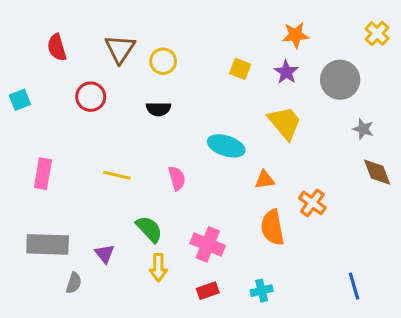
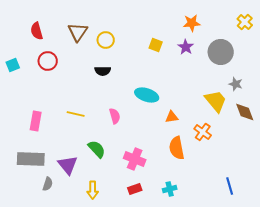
red circle: (91, 97) -> (48, 61), moved
yellow trapezoid: (285, 123) -> (216, 101), moved
pink rectangle: (43, 174) -> (36, 121), moved
purple triangle: (105, 254) -> (68, 165), size x1.5
yellow arrow: (158, 268) -> (93, 190), moved

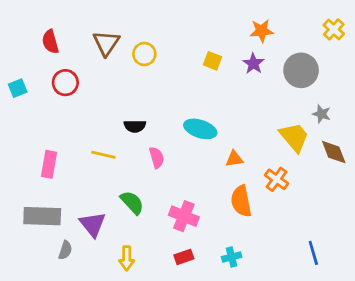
black semicircle: (103, 71) -> (135, 126), moved

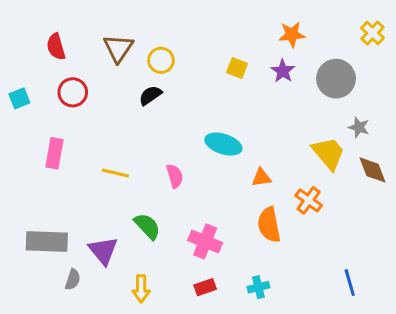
black semicircle: (135, 126) -> (150, 95), moved, turned 145
pink rectangle: (49, 164) -> (54, 153), moved

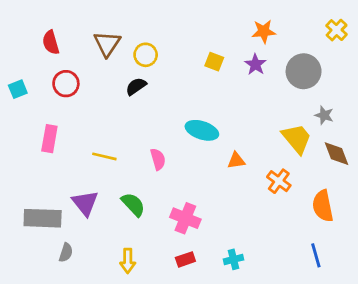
orange semicircle: (269, 225) -> (323, 206), moved
purple triangle: (103, 251) -> (85, 203), moved

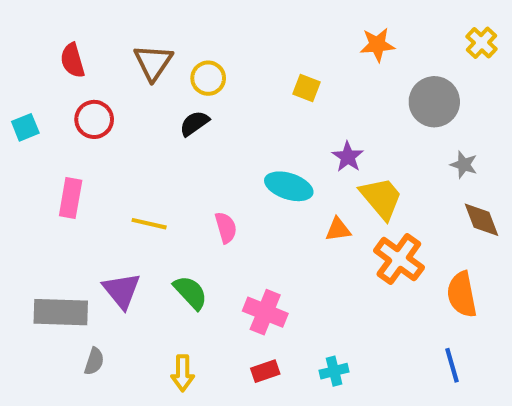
purple star: (255, 64) -> (348, 157), moved
yellow trapezoid: (297, 139) -> (381, 198), moved
orange cross: (279, 181) -> (399, 259), size x1.4

